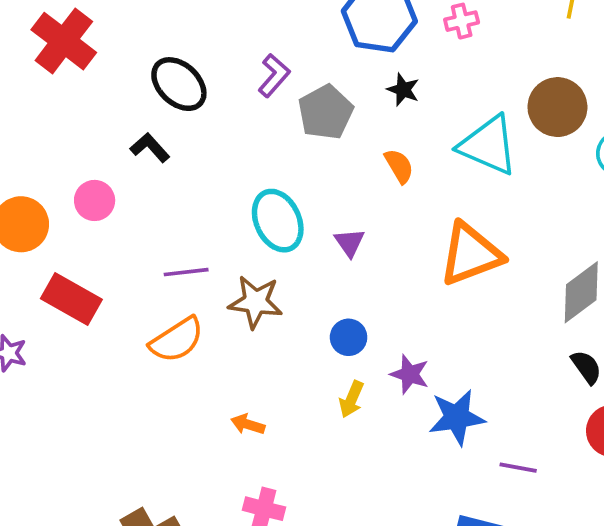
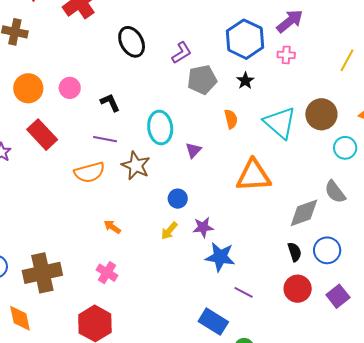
black L-shape: (150, 148) -> (110, 102), moved
purple star: (410, 374) -> (203, 227), turned 30

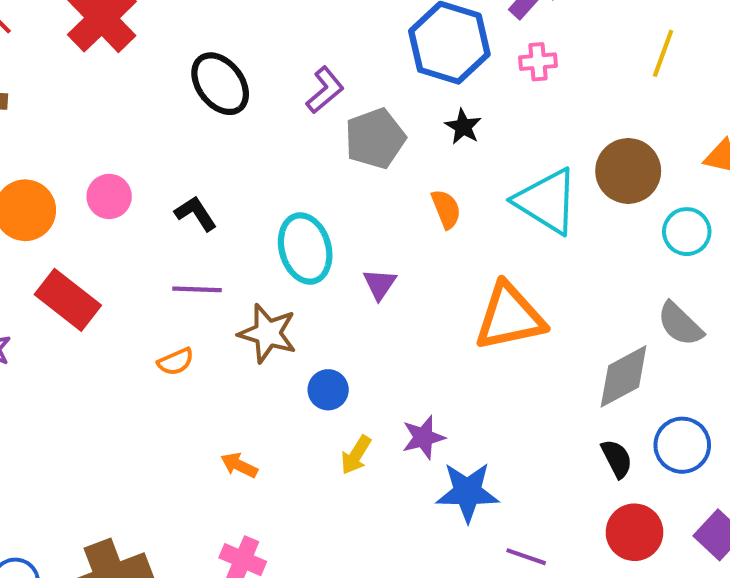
orange semicircle: (89, 172) -> (176, 362), size x0.6
blue circle: (178, 199) -> (328, 390), moved

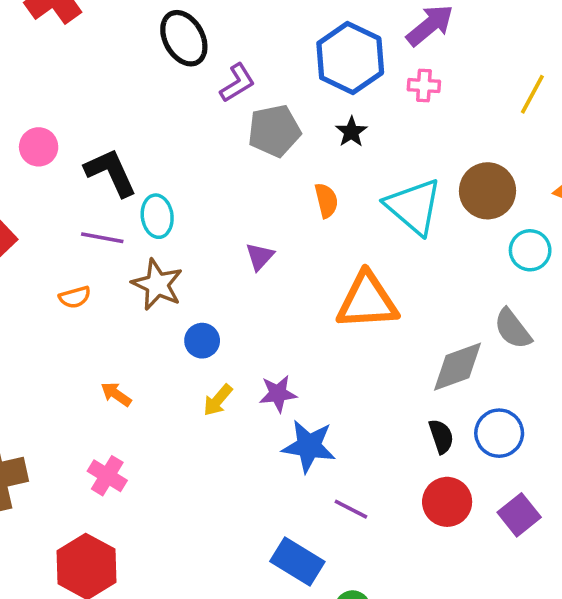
black ellipse: (220, 84) -> (184, 38), moved
black L-shape: (196, 213) -> (111, 172), size x1.5
cyan ellipse: (305, 248) -> (157, 216), moved, size x0.7

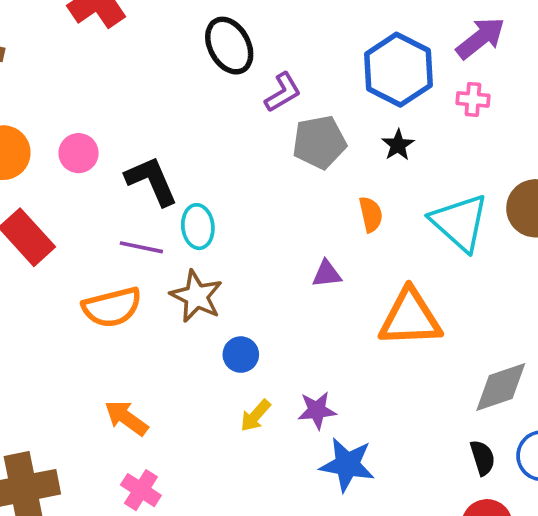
purple triangle: (260, 256) -> (327, 274), moved, turned 40
orange semicircle: (75, 297) -> (112, 307), size x1.8
orange arrow: (116, 394) -> (126, 418), moved, size x1.4

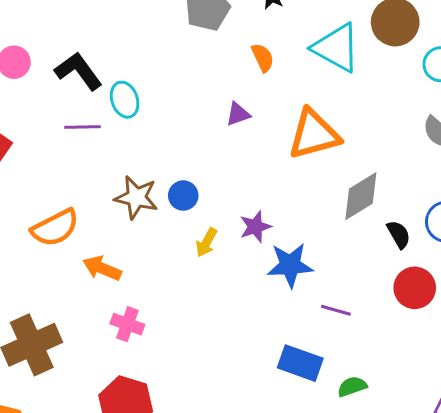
brown star: (196, 296) -> (136, 197), moved
orange semicircle: (112, 307) -> (55, 228), moved
gray diamond: (501, 387) -> (361, 196), moved

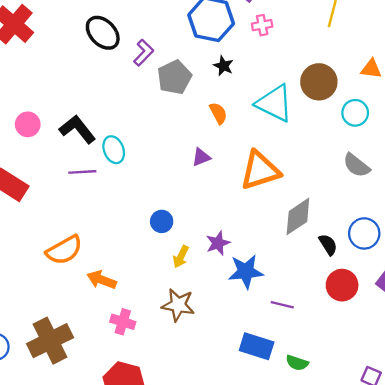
brown star: (136, 197) -> (178, 305), moved
green semicircle: (352, 387) -> (297, 363), turned -140

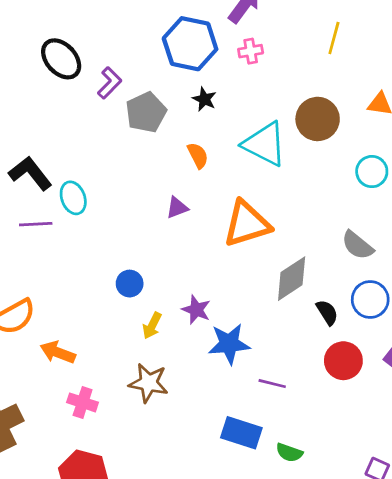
cyan circle: (355, 113) -> (372, 172), moved
gray semicircle: (356, 165) -> (357, 245), moved
purple star: (218, 243) -> (196, 310), turned -30

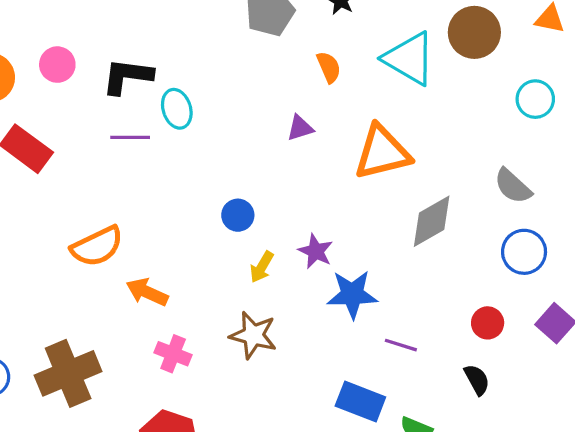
black L-shape: (30, 173) -> (127, 76), turned -48
black semicircle: (327, 312) -> (477, 380), moved
red circle: (343, 361) -> (488, 323), size x0.7

